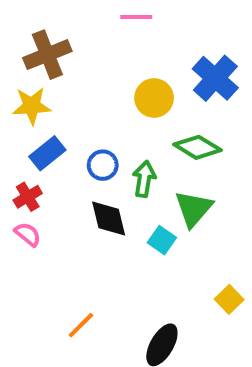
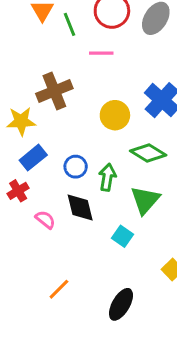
brown cross: (47, 55) -> (54, 91), moved
pink semicircle: (28, 234) -> (45, 220), moved
cyan square: (162, 240) -> (122, 236), moved

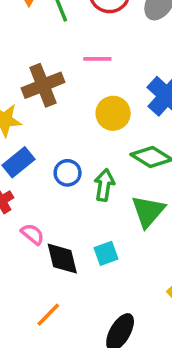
pink line: (101, 53) -> (97, 59), moved
black diamond: (80, 207) -> (62, 259), moved
cyan square: (122, 236) -> (106, 253), moved, turned 35

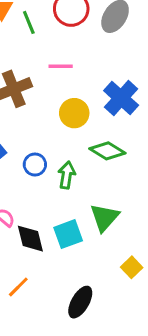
green triangle: (148, 211) -> (104, 217), moved
cyan square: (106, 253) -> (68, 234), size x1.4

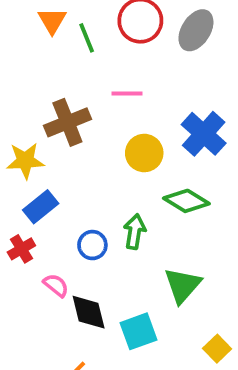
blue circle: (35, 165) -> (92, 245), moved
cyan square: (68, 234) -> (138, 331), moved

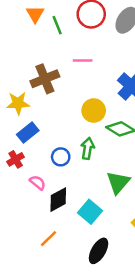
yellow circle: (144, 153) -> (94, 111), moved
black diamond: (89, 312) -> (58, 200), turned 75
cyan square: (138, 331) -> (90, 212), turned -30

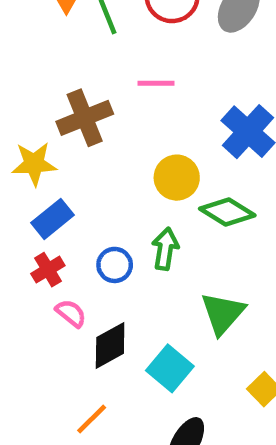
red cross: (16, 159) -> (48, 270), moved

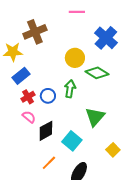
pink line: (156, 83) -> (77, 12), moved
red cross: (48, 270) -> (28, 97), moved
orange line: (92, 419) -> (49, 163), moved

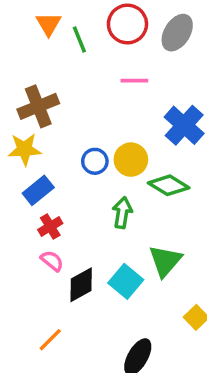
brown cross: (35, 32) -> (38, 106), moved
blue circle: (48, 96) -> (95, 161), moved
cyan square: (72, 141) -> (126, 281), moved
orange line: (49, 163) -> (50, 340), moved

